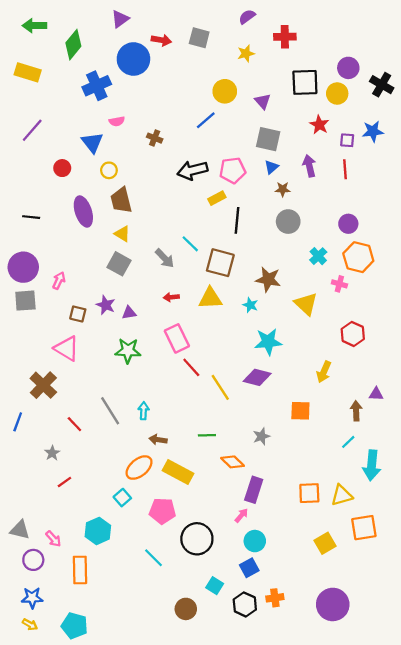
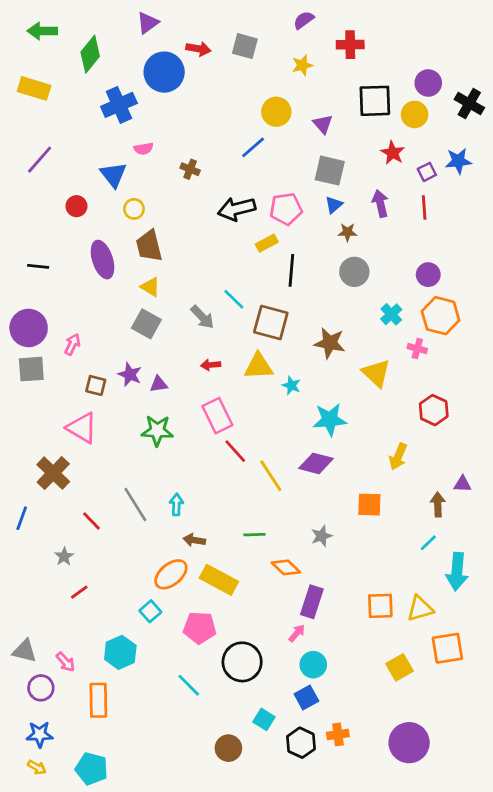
purple square: (347, 140) -> (427, 172), turned -32
cyan star: (250, 305) -> (291, 385), moved

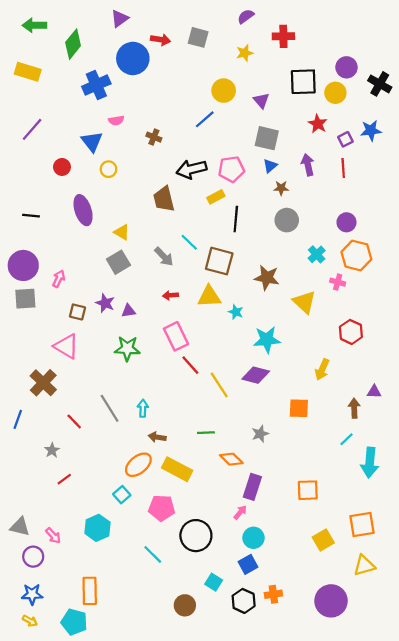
brown trapezoid: (149, 246) -> (164, 199), moved
gray square: (146, 324) -> (118, 262), turned 30
yellow triangle: (420, 609) -> (364, 565), moved
orange rectangle: (98, 700) -> (90, 591), moved

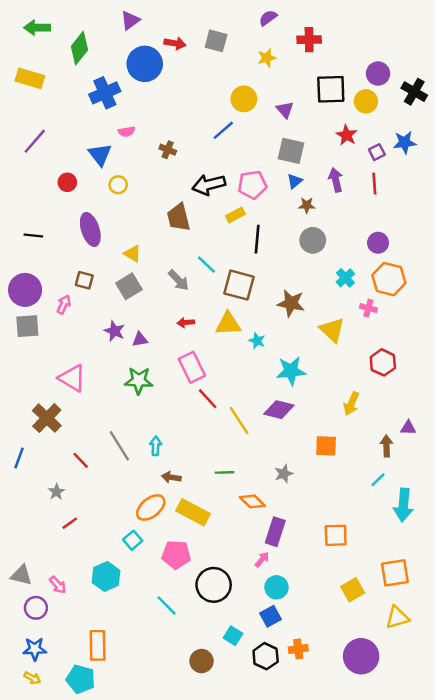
brown square: (77, 312) -> (84, 280), moved

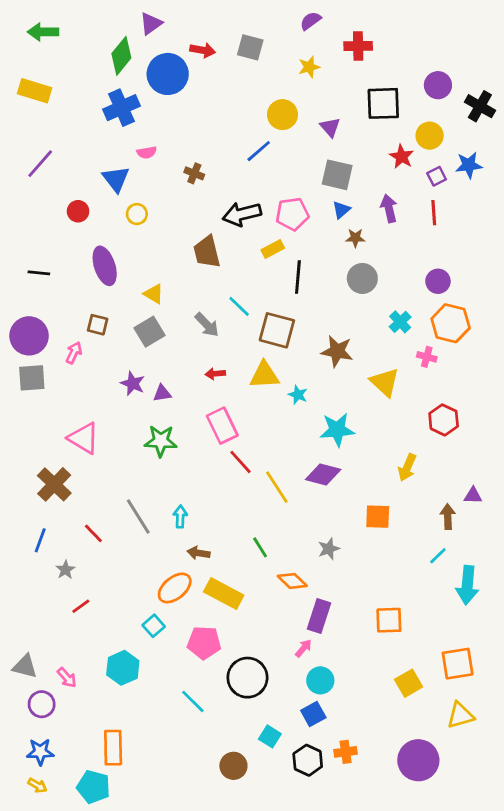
green diamond: (79, 48) -> (121, 56), moved
yellow circle: (366, 101) -> (430, 136), moved
blue line: (19, 458) -> (40, 540), moved
green line: (224, 472) -> (260, 547), turned 60

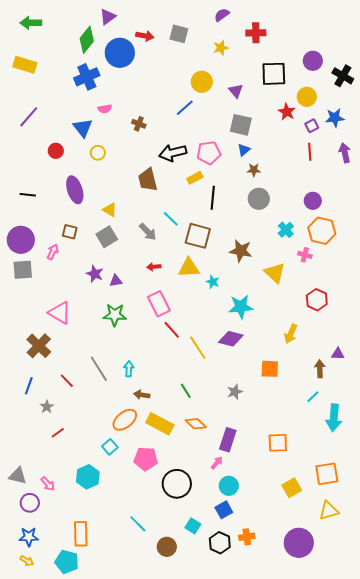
purple arrow: (389, 208) -> (345, 153), moved
orange diamond: (292, 581) -> (196, 424), moved
cyan line: (193, 701) -> (138, 524), moved

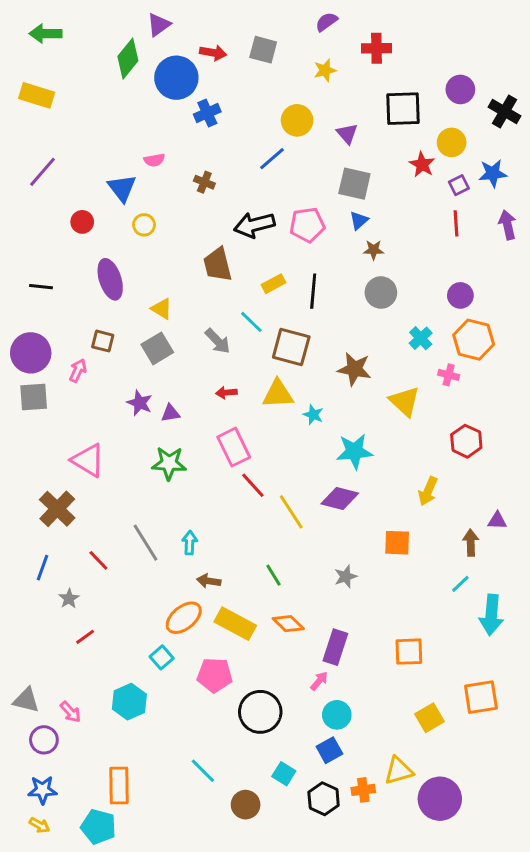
blue cross: (87, 77) -> (207, 113), moved, size x0.7
yellow rectangle: (195, 178) -> (274, 284), moved
yellow triangle: (329, 511) -> (399, 771), moved

